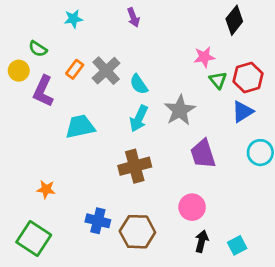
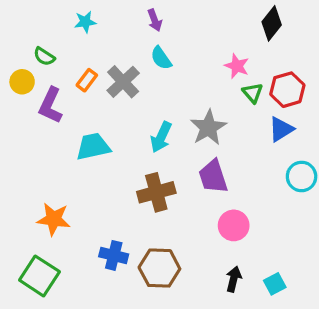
pink star: (204, 57) -> (237, 66), turned 30
cyan semicircle: (139, 84) -> (161, 58), moved
purple trapezoid: (203, 154) -> (213, 177), moved
orange star: (46, 189) -> (54, 219), size x1.5
pink circle: (192, 207) -> (234, 225), moved

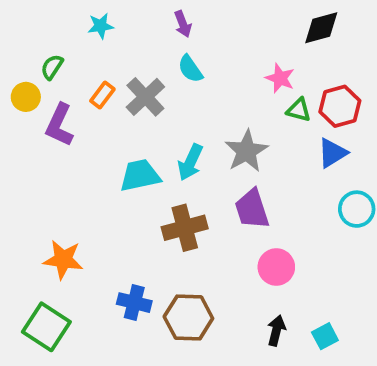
black diamond: (272, 23) -> (321, 28), turned 36
green semicircle: (44, 57) -> (52, 67), turned 90
green triangle: (253, 93) -> (299, 110), turned -35
cyan trapezoid: (93, 147) -> (140, 175), moved

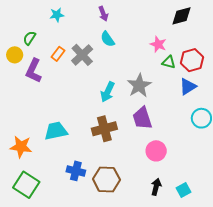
cyan trapezoid: (140, 175) -> (56, 131), moved
orange star: (63, 260) -> (21, 147), moved

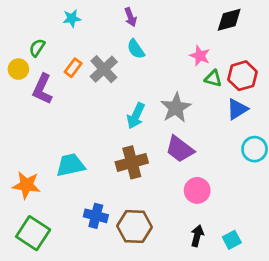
purple trapezoid: (142, 118) -> (180, 149), turned -35

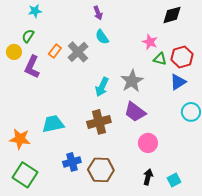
cyan star: (72, 18) -> (35, 11), moved
blue cross: (96, 216) -> (72, 162), turned -30

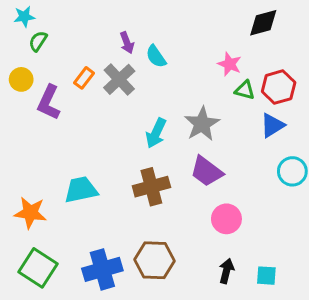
cyan star: (35, 11) -> (24, 17), moved
purple arrow: (98, 13) -> (127, 43), moved
green semicircle: (28, 36) -> (38, 41), moved
blue cross: (72, 162) -> (102, 269), moved, size x1.4
cyan square: (174, 180) -> (266, 276), turned 32

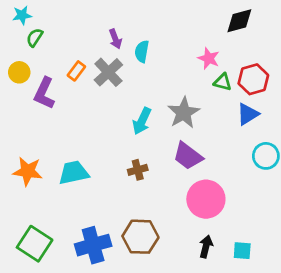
cyan semicircle: (156, 56) -> (142, 51), turned 45
brown cross: (151, 187) -> (138, 170), size x0.6
orange star: (30, 213) -> (28, 171), moved
pink circle: (226, 219) -> (206, 199), size x1.4

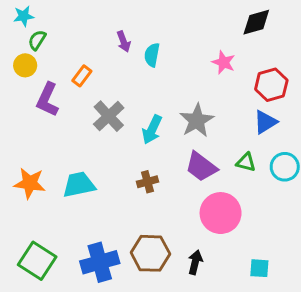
yellow circle: (19, 72) -> (25, 65), moved
gray cross: (108, 72) -> (109, 116), moved
green triangle: (223, 82) -> (246, 162), moved
black arrow: (206, 246) -> (195, 262), moved

